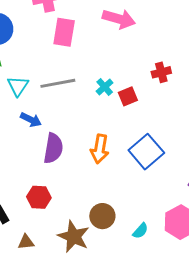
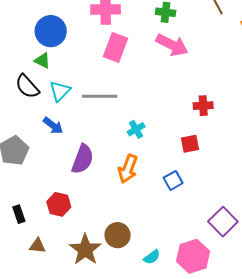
cyan cross: (105, 87) -> (136, 129), moved
red square: (128, 96) -> (190, 144), moved
blue arrow: (31, 120) -> (53, 126), moved
blue square: (146, 152) -> (173, 180), size x0.6

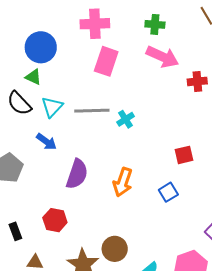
red cross: (203, 106) -> (197, 81), moved
cyan cross: (136, 129) -> (126, 119), moved

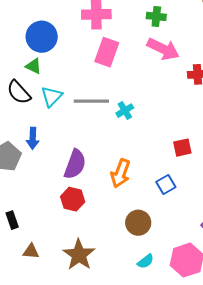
blue arrow: (46, 142) -> (33, 138), moved, turned 55
red hexagon: (55, 220) -> (73, 199), moved
brown circle: (115, 249) -> (138, 223), moved

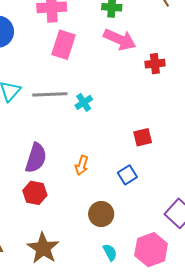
orange arrow: (121, 173) -> (82, 165), size x0.7
cyan semicircle: (146, 261) -> (110, 252), turned -78

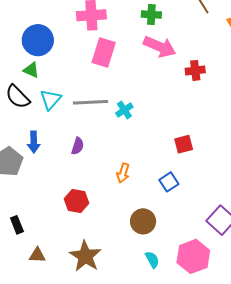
purple semicircle: (36, 158) -> (78, 146), moved, size x0.6

